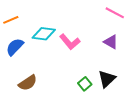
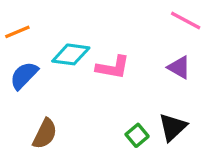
pink L-shape: (70, 42) -> (113, 67), turned -40
brown semicircle: (28, 83) -> (45, 134), turned -30

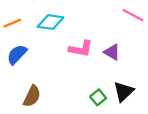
cyan diamond: (71, 54) -> (51, 22), moved
purple triangle: (179, 67) -> (112, 52), moved

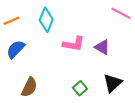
cyan diamond: (51, 22) -> (46, 20), turned -75
green square: (98, 97) -> (80, 88), moved

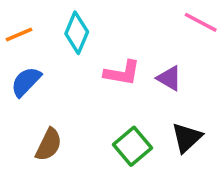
green square: (80, 88) -> (133, 146), size x1.5

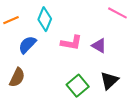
blue semicircle: (26, 82) -> (27, 45), moved
brown semicircle: (49, 145) -> (17, 77), moved

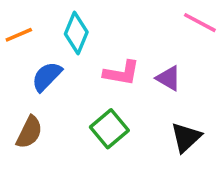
green square: (78, 86) -> (109, 129), moved

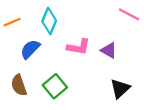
green square: (109, 129) -> (55, 86), moved
brown semicircle: (29, 132) -> (19, 85), turned 135

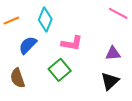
purple triangle: (109, 50) -> (113, 53), moved, turned -35
green square: (55, 86) -> (60, 70), moved

